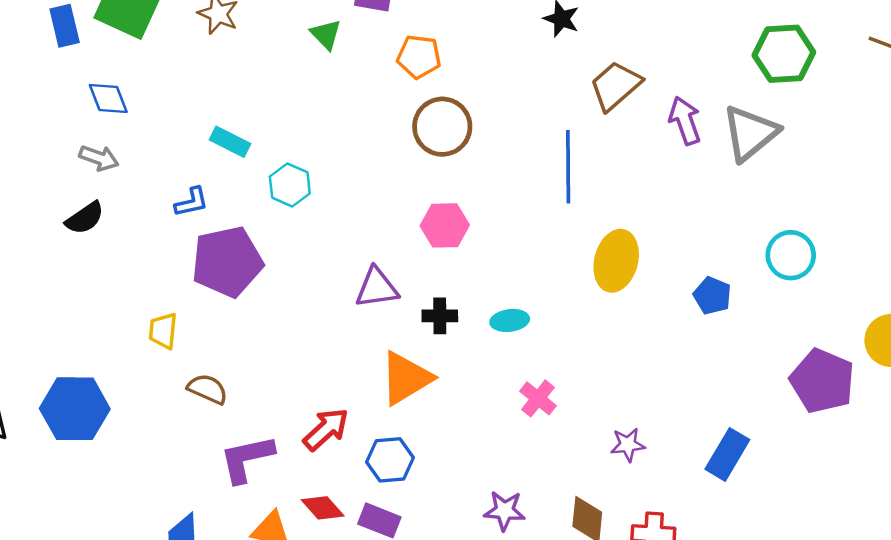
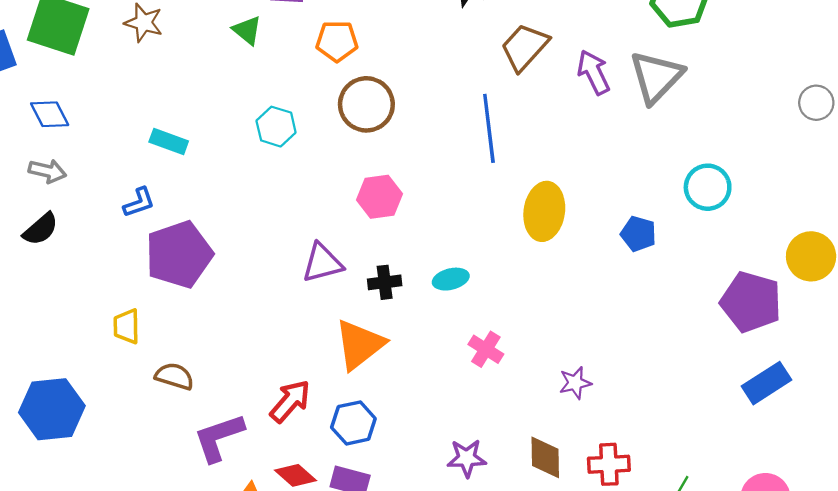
cyan hexagon: (290, 185) -> (276, 127), moved
blue rectangle: (727, 454) -> (766, 383), moved, turned 33

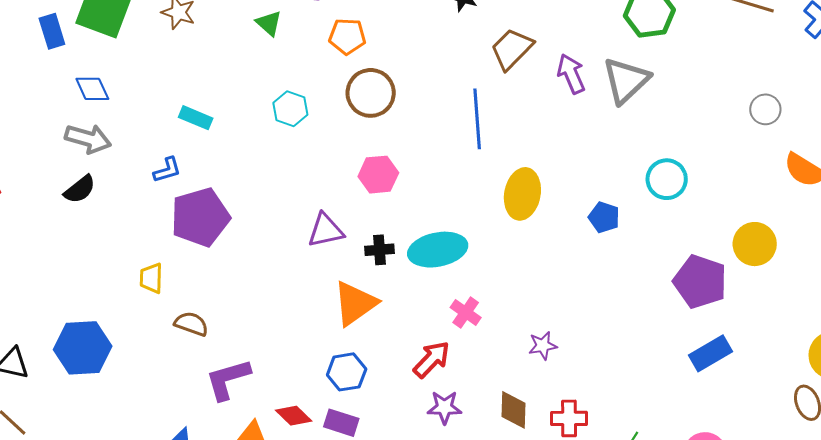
gray arrow: (47, 171) -> (88, 139), size x1.4
cyan ellipse: (451, 279) -> (438, 250), size x1.8
red arrow: (290, 401) -> (432, 359), moved

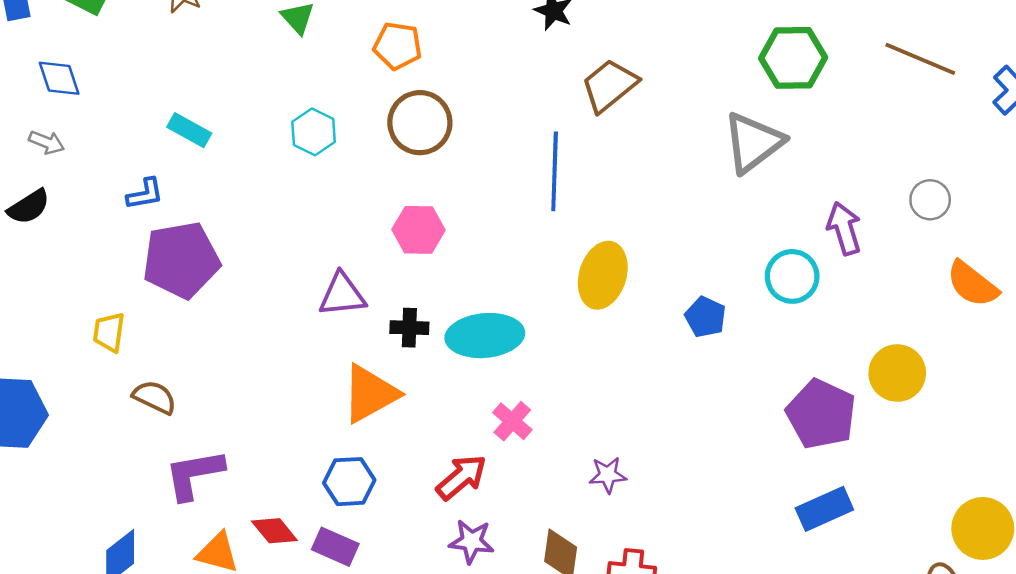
purple arrow: (571, 74) -> (844, 229), moved
gray arrow: (88, 139) -> (47, 142), size x0.6

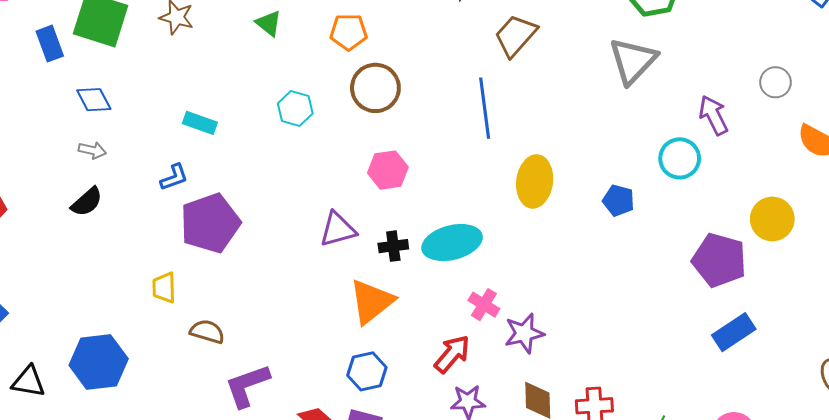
purple star: (608, 475) -> (524, 333), moved, size x1.4

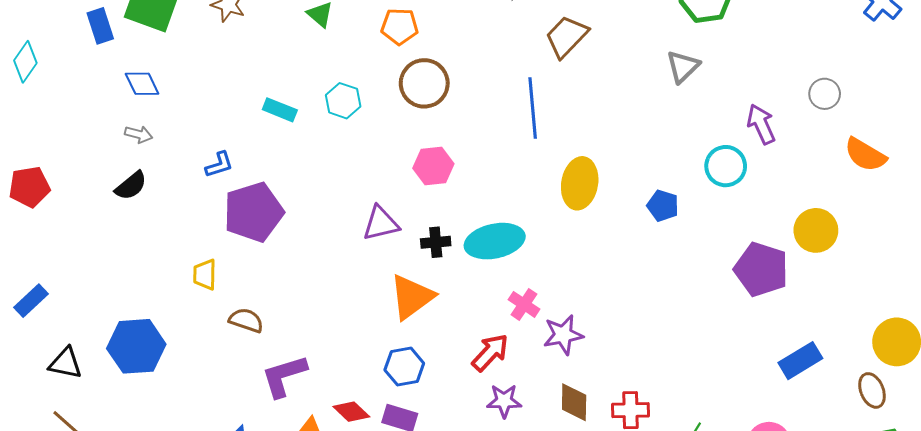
gray triangle: (633, 61) -> (683, 67), size x0.7
cyan rectangle: (200, 123) -> (280, 110), moved
blue rectangle: (734, 332) -> (800, 361), moved

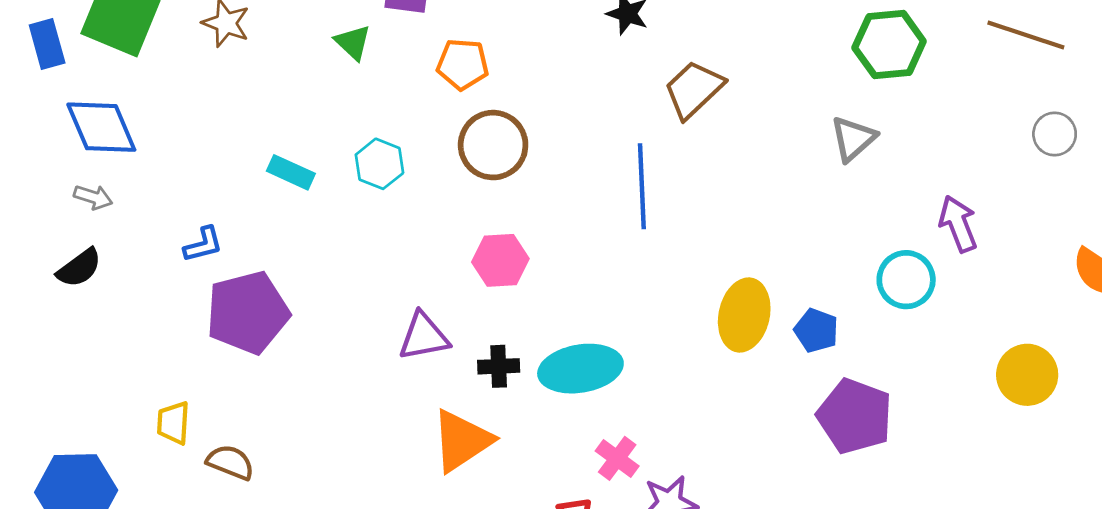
blue diamond: (142, 84) -> (101, 127), size x1.5
gray circle: (825, 94) -> (1055, 134), moved
yellow ellipse: (580, 183) -> (744, 315), moved
purple pentagon: (761, 269) -> (855, 416), moved
yellow trapezoid: (205, 275) -> (173, 423), moved

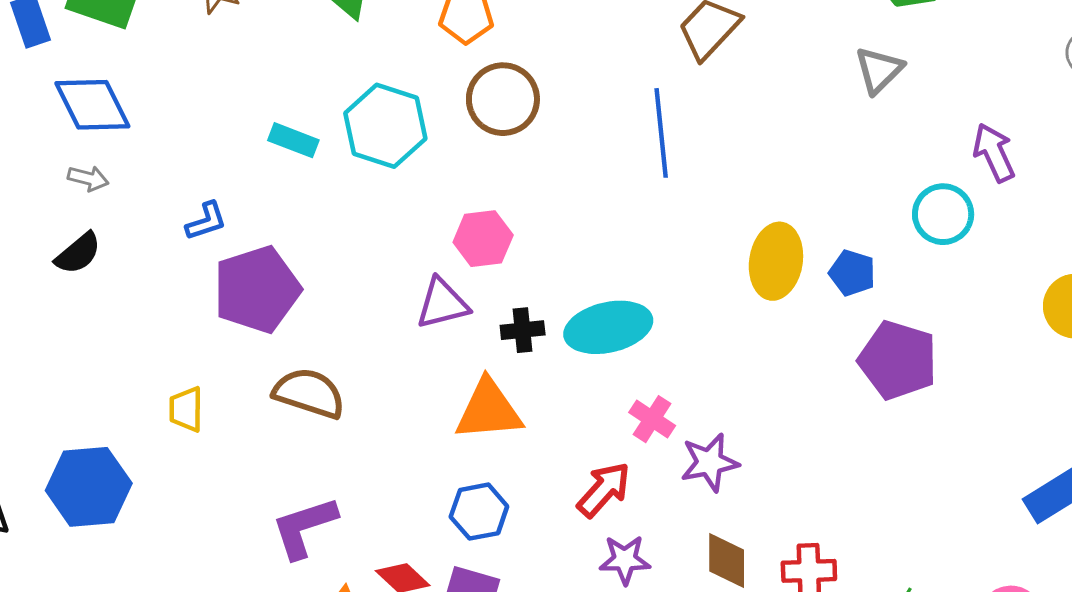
cyan hexagon: (379, 164) -> (385, 126), size x1.6
pink hexagon: (500, 260) -> (483, 239), moved
orange triangle: (462, 441) -> (489, 410), turned 32
brown semicircle: (230, 462) -> (309, 393), moved, size x1.4

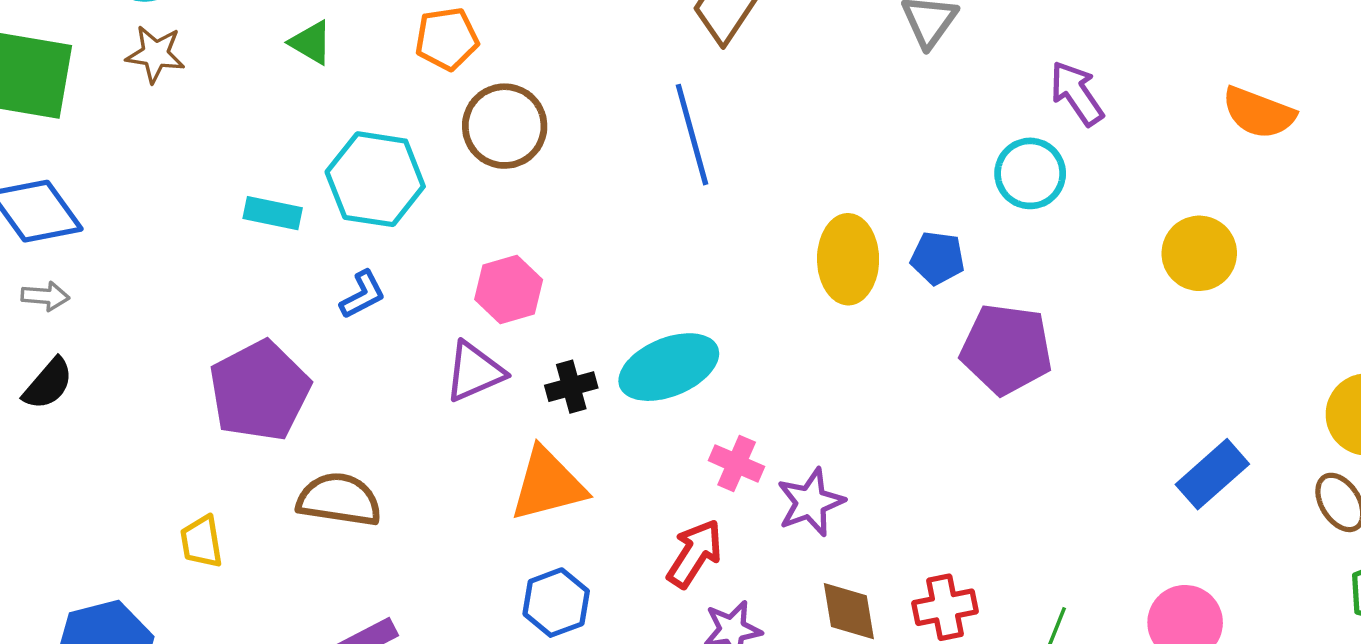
blue L-shape: (206, 221) -> (363, 295), moved

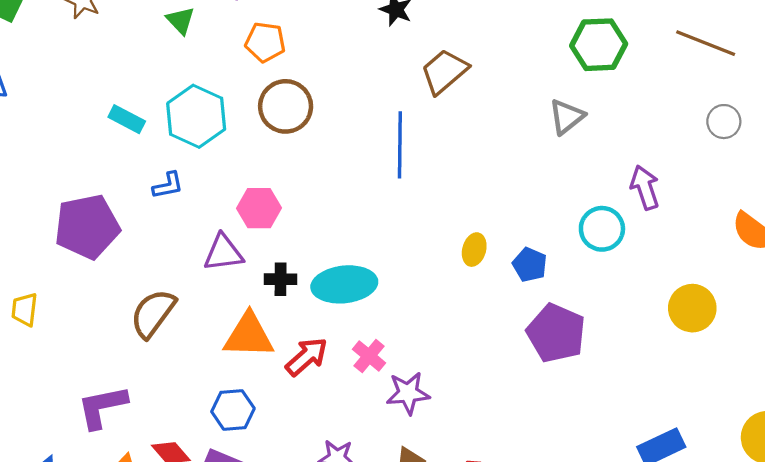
yellow ellipse: (848, 259) -> (474, 250), size x0.6
brown semicircle: (339, 500) -> (153, 313), moved, turned -78
red arrow: (695, 553) -> (307, 357), moved

